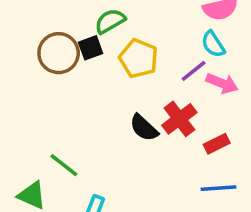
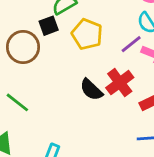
brown circle: (59, 53) -> (23, 47), moved
green line: (64, 165) -> (17, 102), moved

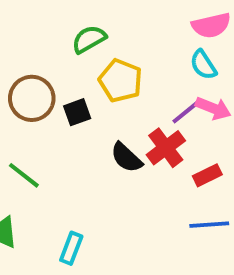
black square: (49, 26) -> (77, 112), moved
purple line: (131, 44) -> (186, 112), moved

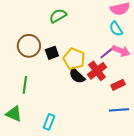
yellow pentagon: (120, 81) -> (74, 59), moved
green line: (24, 175) -> (25, 85), turned 60

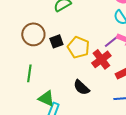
black semicircle: (77, 76) -> (81, 87), moved
green triangle: (14, 114) -> (46, 98), moved

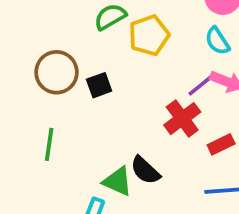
yellow pentagon: (78, 47) -> (149, 35), moved, turned 30
green triangle: (46, 98) -> (118, 181), moved

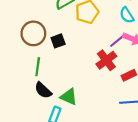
green line: (49, 144) -> (38, 67), moved
black semicircle: (145, 170) -> (43, 90), moved

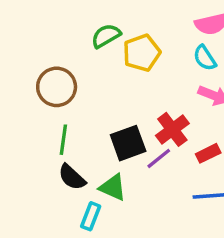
black square: (58, 41) -> (128, 143), moved, size x1.5
purple line: (117, 41) -> (159, 158), moved

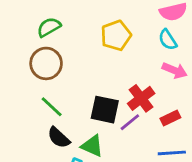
green semicircle: (106, 36) -> (49, 27), moved
green line: (63, 140) -> (52, 107), turned -55
black square: (128, 143) -> (105, 110), turned 32

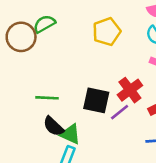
brown circle: (46, 63) -> (21, 37), moved
green line: (52, 107) -> (47, 98), turned -40
green triangle: (92, 146) -> (70, 134), moved

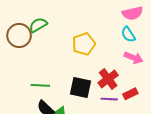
yellow pentagon: (107, 32) -> (84, 44), moved
purple line: (120, 112) -> (109, 99), moved, turned 42

